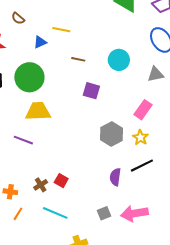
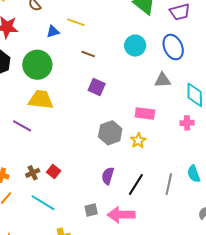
cyan circle: (119, 60) -> (135, 46), moved
pink rectangle: (143, 110) -> (145, 113), turned 54
black line: (142, 166) -> (136, 185), moved, turned -40

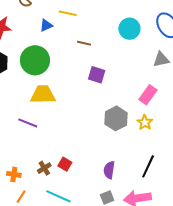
pink rectangle: (145, 113) -> (148, 95), turned -54
purple semicircle: (108, 176) -> (109, 170), moved

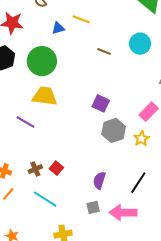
brown line: (84, 43) -> (104, 51), moved
purple square: (97, 75) -> (101, 103), moved

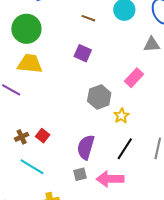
purple square: (101, 103) -> (83, 53), moved
yellow star: (142, 139) -> (121, 116), moved
purple semicircle: (99, 180) -> (86, 147), size x1.4

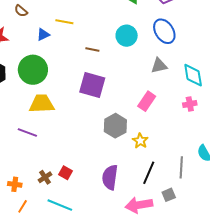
purple square: (83, 53) -> (92, 85), size x1.5
gray square: (80, 174) -> (169, 195), moved

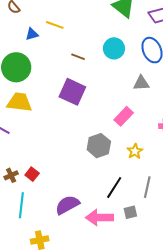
gray hexagon: (115, 126) -> (99, 146), moved
yellow star: (140, 141) -> (135, 151), moved
purple semicircle: (110, 177) -> (67, 205), moved, turned 45
cyan line: (60, 205) -> (21, 205), turned 65

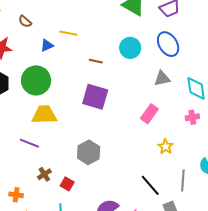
gray hexagon: (99, 146) -> (89, 152), moved
brown cross: (11, 175) -> (44, 174), moved
black line: (114, 187) -> (150, 185), turned -65

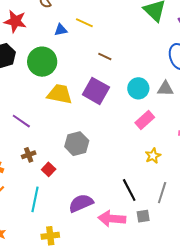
cyan circle: (130, 48) -> (138, 88), moved
yellow trapezoid: (44, 115) -> (60, 94), moved

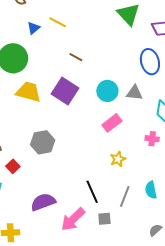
blue triangle: (61, 30) -> (34, 28), turned -32
pink arrow: (112, 219) -> (73, 219), turned -52

